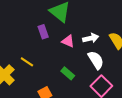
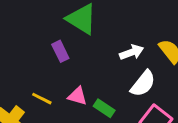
pink triangle: (68, 41) -> (78, 96), moved
white semicircle: (96, 60) -> (143, 84), turned 78

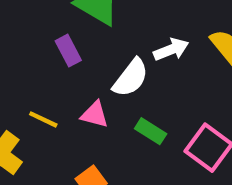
white semicircle: (143, 84) -> (131, 78), moved
green rectangle: (104, 108) -> (151, 131), moved

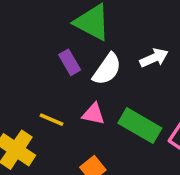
white semicircle: (131, 78) -> (107, 69), moved
green rectangle: (151, 131) -> (140, 126), size x1.6

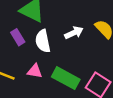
white semicircle: (107, 69) -> (43, 41), turned 135

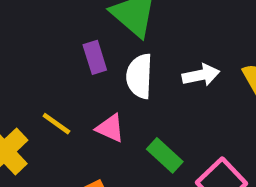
green rectangle: (66, 78) -> (165, 155), size x0.7

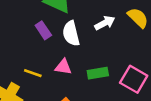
green rectangle: (165, 155) -> (98, 73), turned -36

